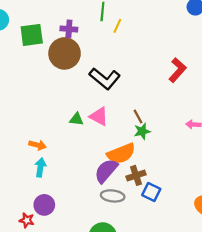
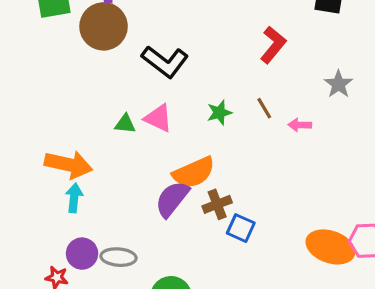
brown line: (138, 117) -> (264, 108), moved
green star: (142, 131) -> (219, 113), moved
orange arrow: (37, 145) -> (68, 165), size x1.8
gray ellipse: (113, 196) -> (118, 257), moved

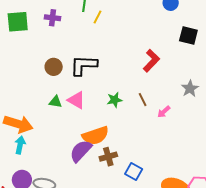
brown circle: (104, 26) -> (54, 67), moved, size x0.6
black L-shape: (165, 62) -> (84, 65), turned 140
pink arrow: (300, 125) -> (164, 112), turned -48
blue square: (241, 228) -> (134, 172), moved

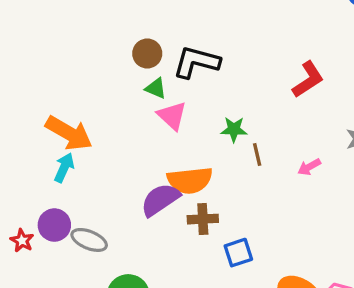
brown line: (143, 100) -> (257, 155), moved
green triangle: (56, 102) -> (156, 88), moved
blue square: (134, 172) -> (238, 253), turned 30

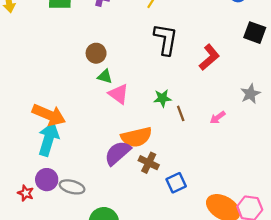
black L-shape: (196, 62) -> (166, 39), moved, turned 92
cyan arrow: (64, 168) -> (48, 139), size x1.6
brown cross: (203, 219) -> (149, 163), turned 36

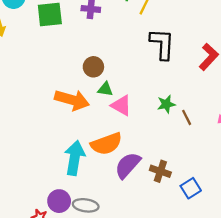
orange arrow: (49, 115) -> (72, 100), moved
orange semicircle: (136, 137) -> (106, 144), moved
cyan arrow: (48, 139) -> (75, 158), moved

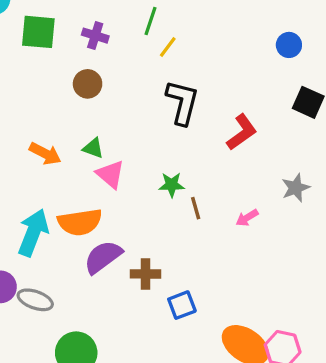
brown circle: (93, 67) -> (88, 84), moved
orange arrow: (72, 100) -> (45, 154), size x0.7
brown cross: (160, 171) -> (145, 274), turned -30

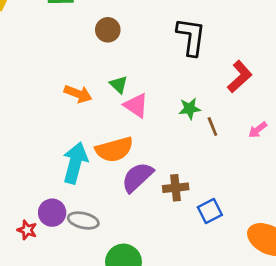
red L-shape: (242, 132) -> (240, 77), moved
green triangle: (93, 148) -> (119, 85), turned 30

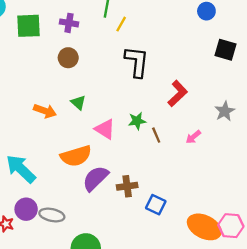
pink triangle: (136, 105) -> (105, 129), moved
cyan arrow: (75, 163) -> (21, 169), moved, turned -60
blue square: (210, 211) -> (156, 205), turned -36

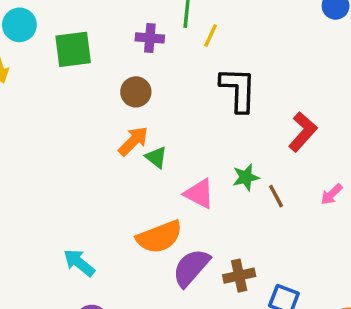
purple cross: (69, 23) -> (150, 38), moved
orange arrow: (45, 111) -> (133, 141), moved, turned -60
cyan arrow: (21, 169) -> (79, 263), size x0.7

